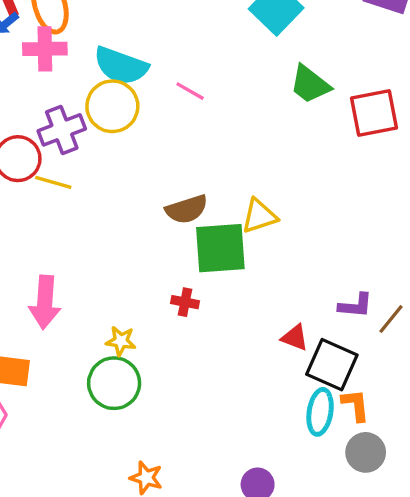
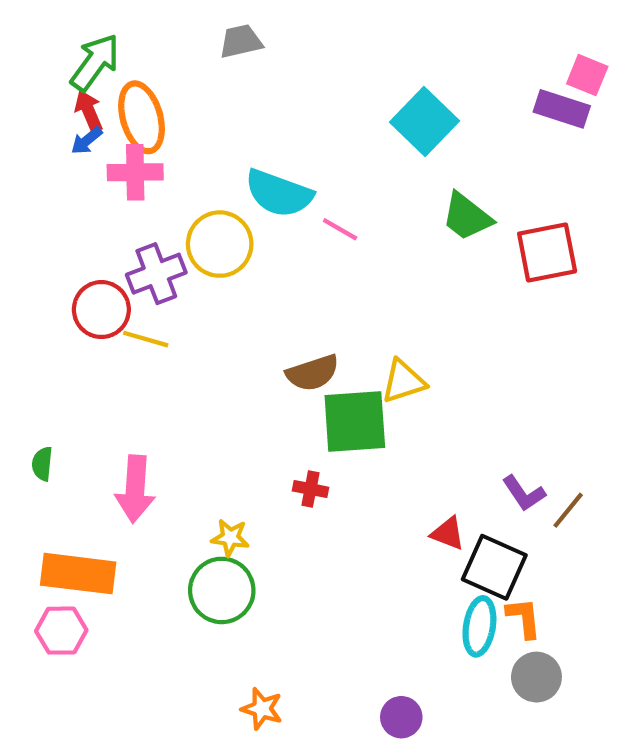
cyan semicircle: (121, 66) -> (279, 193), moved
pink line: (190, 91) -> (340, 229), moved
purple L-shape: (356, 306) -> (524, 493), turned 51

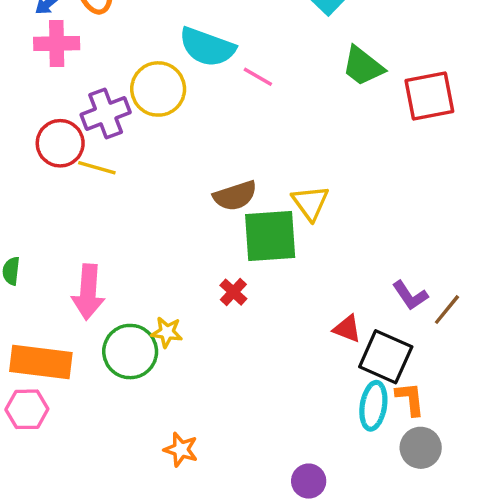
pink cross: (135, 172) -> (57, 43), moved
yellow triangle: (403, 381) -> (310, 203), turned -48
red cross: (310, 489) -> (233, 292), turned 32
green circle: (222, 590) -> (130, 352), moved
orange star: (262, 709) -> (181, 450), moved

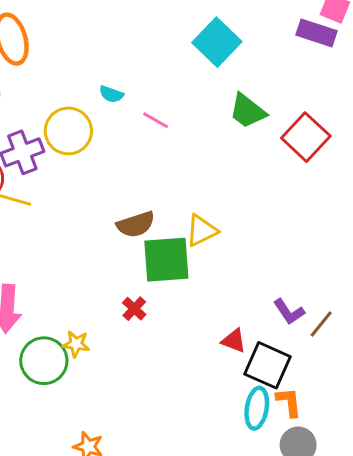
cyan semicircle: (207, 47) -> (111, 94), size x0.5
red square: (429, 96) -> (306, 137), turned -36
yellow triangle: (310, 203) -> (202, 231), turned 40

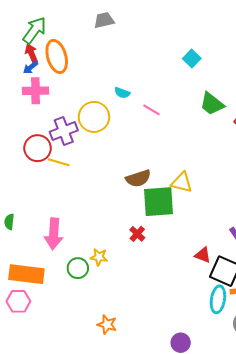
cyan square: (217, 42) -> (192, 58), size x0.6
yellow triangle: (202, 231) -> (182, 182), turned 40
green circle: (44, 361) -> (78, 268), size x0.7

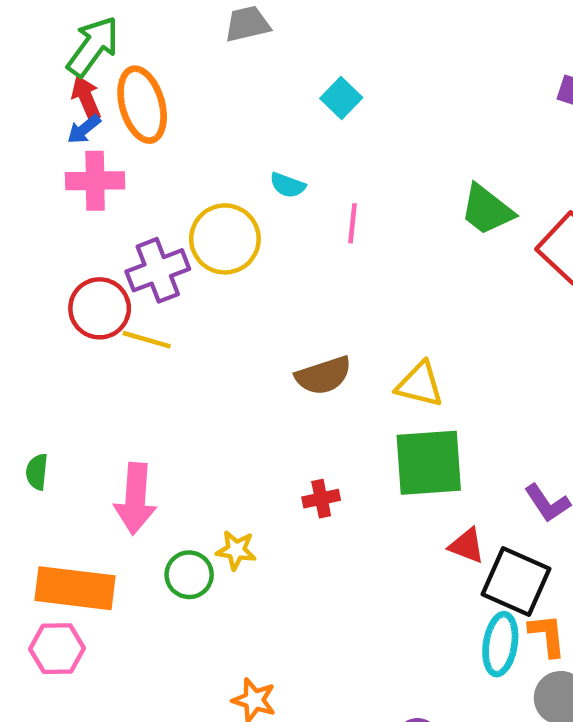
cyan square: (192, 58) -> (341, 98), moved
pink line: (151, 110) -> (353, 223), turned 66
green square: (158, 202) -> (429, 463), moved
red cross: (137, 234) -> (321, 499), turned 35

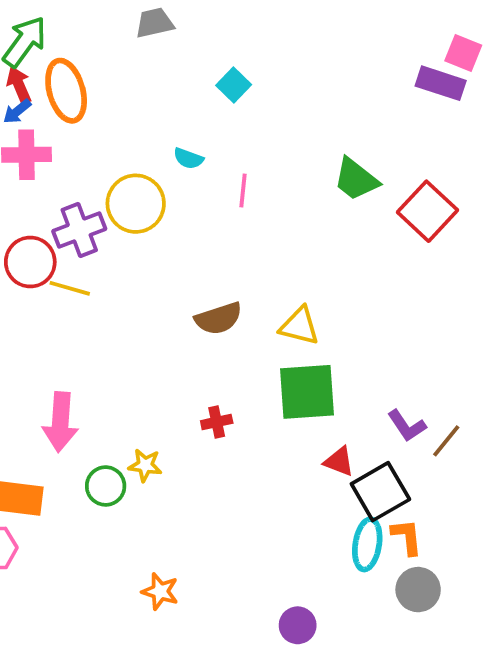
black square: (516, 581) -> (380, 492), turned 36

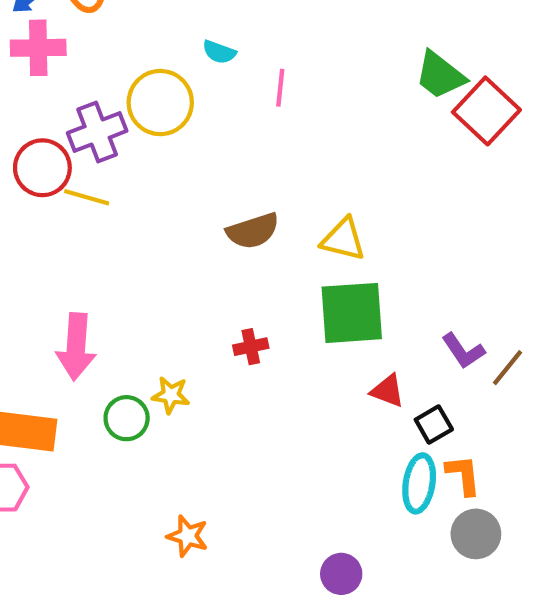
green trapezoid: (356, 179) -> (440, 75), moved
black square: (380, 492) -> (434, 424), size x0.6

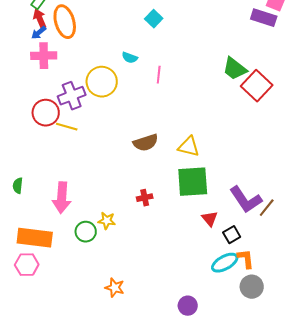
purple L-shape: (463, 351) -> (246, 200), size x1.6
red triangle: (388, 391) -> (210, 219), turned 30
cyan ellipse: (419, 483) -> (225, 263), turned 52

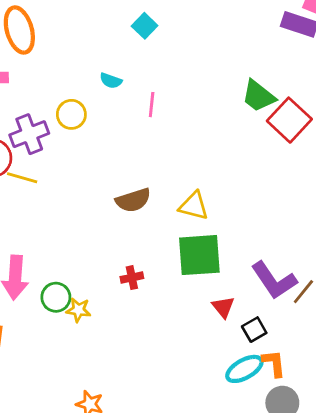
yellow circle: (102, 82) -> (71, 114), size x0.7
green circle: (86, 232) -> (56, 297), moved

